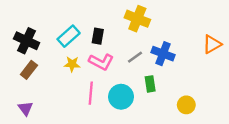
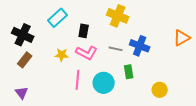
cyan rectangle: (69, 36) -> (58, 18), moved
gray line: (135, 57) -> (116, 49), turned 48

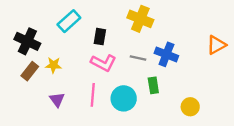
yellow star: (62, 55) -> (53, 65), moved
purple triangle: (22, 93) -> (57, 100), moved

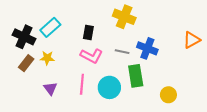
cyan rectangle: (69, 21) -> (50, 27), moved
green rectangle: (153, 85) -> (136, 76), size x1.5

